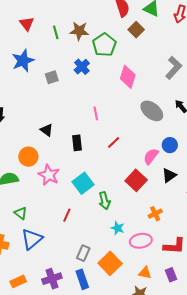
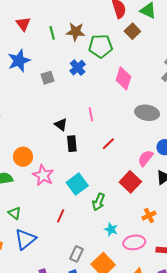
green pentagon: (104, 45) -> (101, 46), turned 30
gray ellipse: (152, 111) -> (147, 113), turned -30
black triangle: (47, 130) -> (61, 125), moved
green arrow: (105, 201) -> (99, 202), turned 36

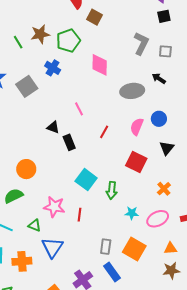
gray square: (48, 78) -> (27, 86), size x1.5
pink semicircle: (145, 158) -> (137, 127), moved
pink star: (43, 175) -> (54, 207), moved

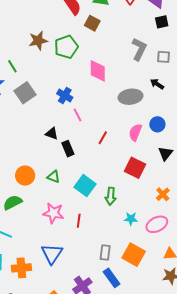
green line: (18, 42) -> (12, 66), moved
blue cross: (53, 68) -> (65, 96), moved
green triangle: (34, 225) -> (54, 177), moved

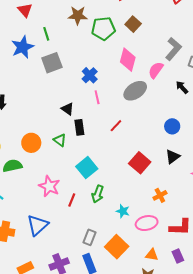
brown square: (92, 23) -> (133, 24), moved
gray ellipse: (130, 97) -> (135, 91), moved, turned -40
pink semicircle: (135, 132) -> (156, 70), moved
green triangle: (54, 177) -> (60, 140), moved
green arrow: (111, 196) -> (98, 194), moved

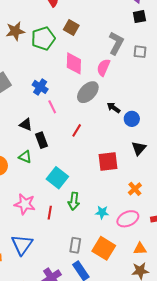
black arrow: (182, 87) -> (114, 108), moved
red square: (140, 163) -> (108, 161), turned -35

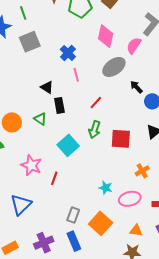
green arrow: (74, 201) -> (95, 130), moved

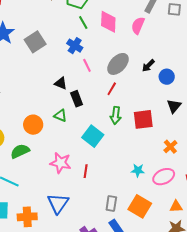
green line: (23, 13) -> (83, 22), moved
gray ellipse: (114, 67) -> (118, 64), moved
black arrow: (136, 87) -> (148, 66), turned -80

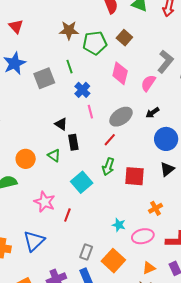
green line: (83, 22) -> (69, 67), moved
black arrow: (148, 66) -> (153, 113), moved
blue circle: (167, 77) -> (166, 139), size x1.5
orange triangle: (176, 206) -> (149, 268), turned -32

